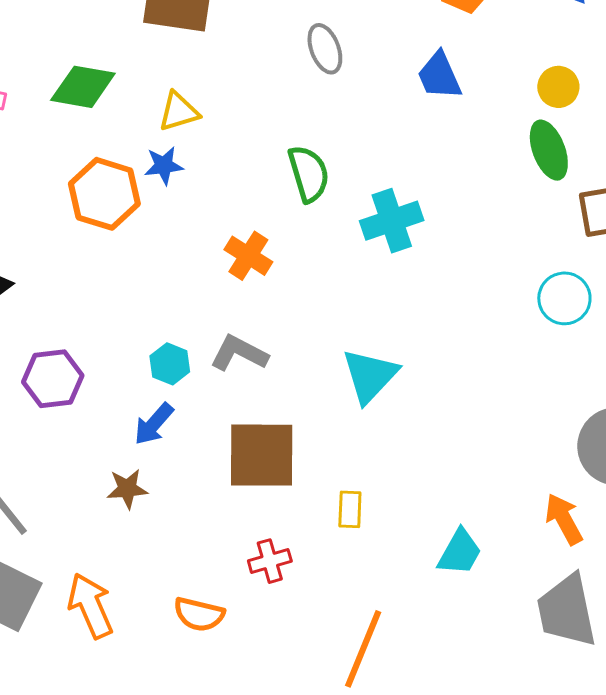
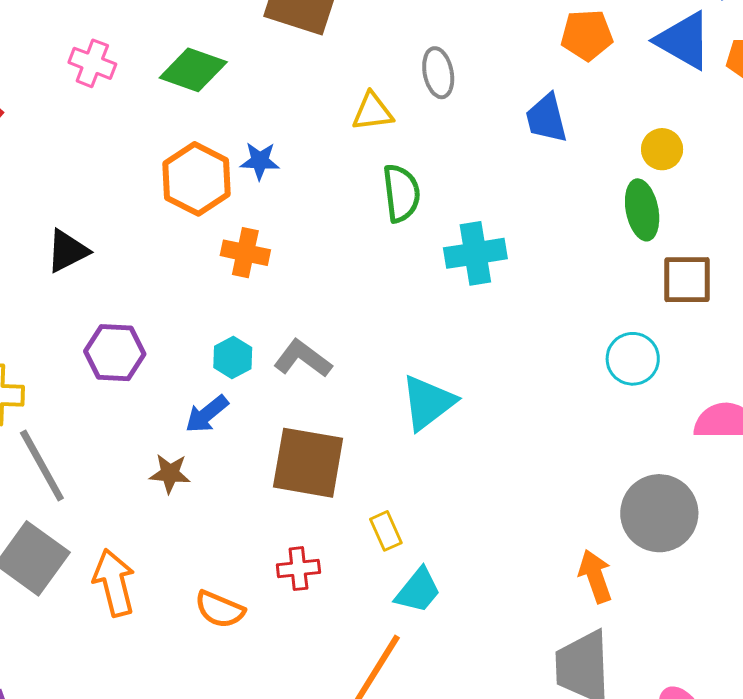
yellow triangle: (179, 112) -> (373, 112), moved
orange cross: (248, 256) -> (245, 253), moved, turned -30
yellow rectangle: (350, 509) -> (386, 531), turned -36
cyan trapezoid: (460, 552) -> (418, 590), moved

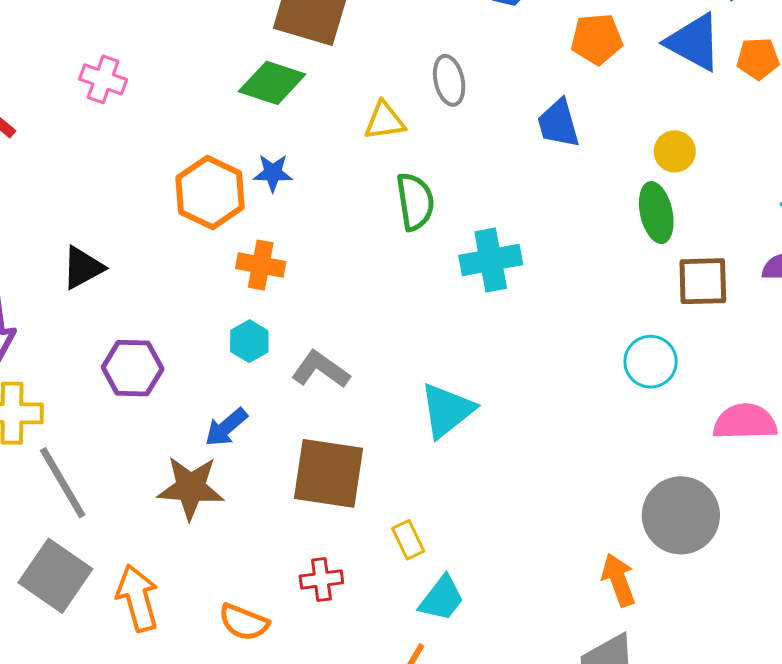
green diamond: (193, 70) -> (272, 83), moved
cyan hexagon: (233, 358) -> (249, 341), moved
brown star: (170, 474) -> (191, 488), size x1.6

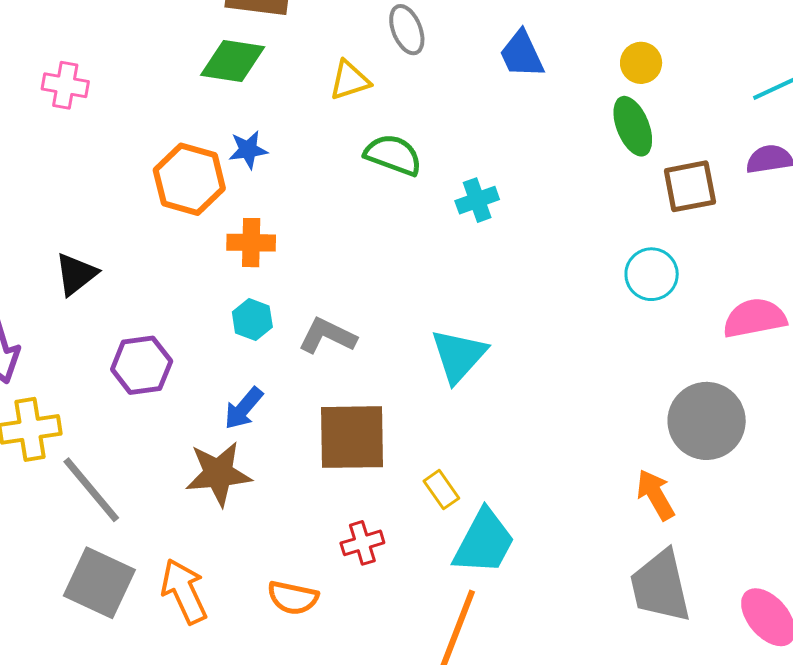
green semicircle: (415, 202) -> (393, 155), turned -52
cyan cross: (491, 260) -> (477, 200), size x0.7
cyan trapezoid: (442, 598) -> (484, 542), size x1.4

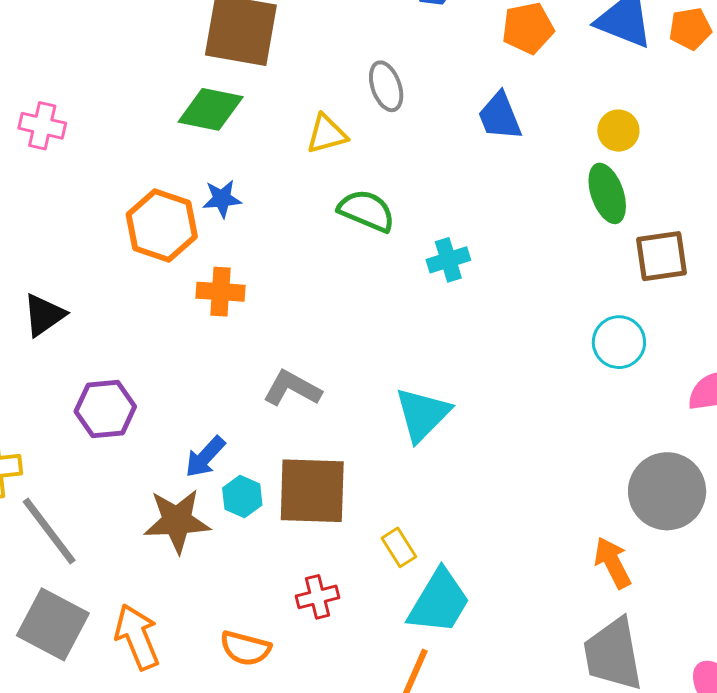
cyan hexagon: (252, 320) -> (242, 497), moved

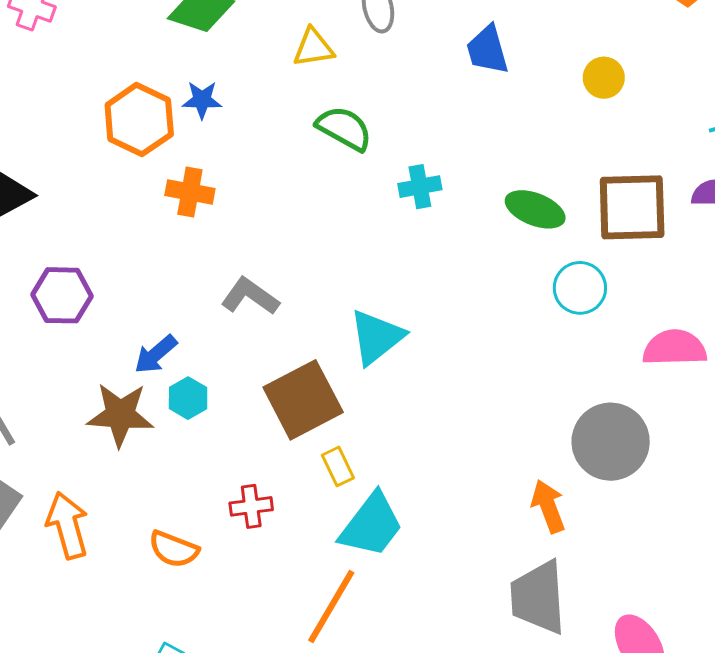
green ellipse: (607, 193) -> (535, 209), moved, turned -56
brown square: (662, 256) -> (632, 207), size x1.4
brown square: (312, 491) -> (303, 400), moved, turned -36

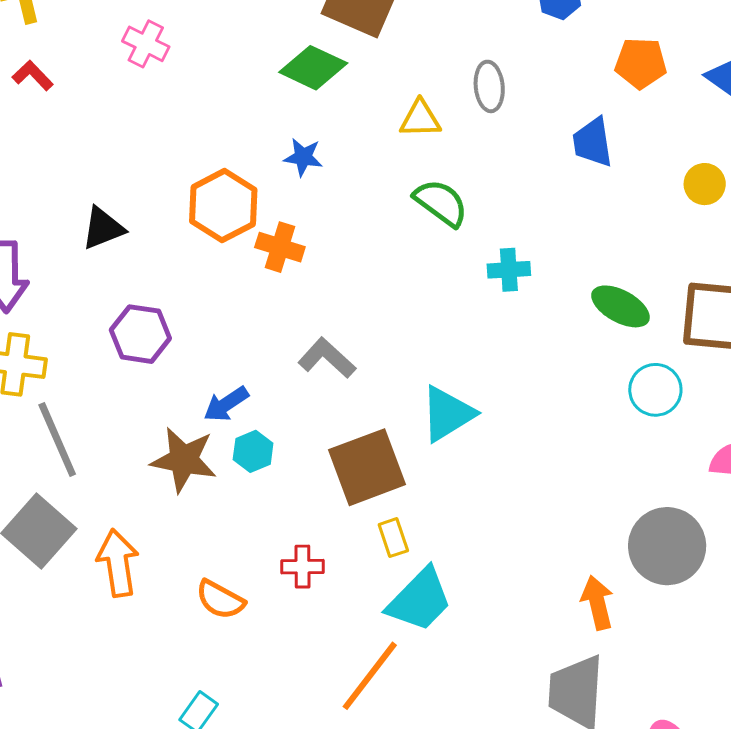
orange hexagon: (139, 120) -> (223, 206), moved

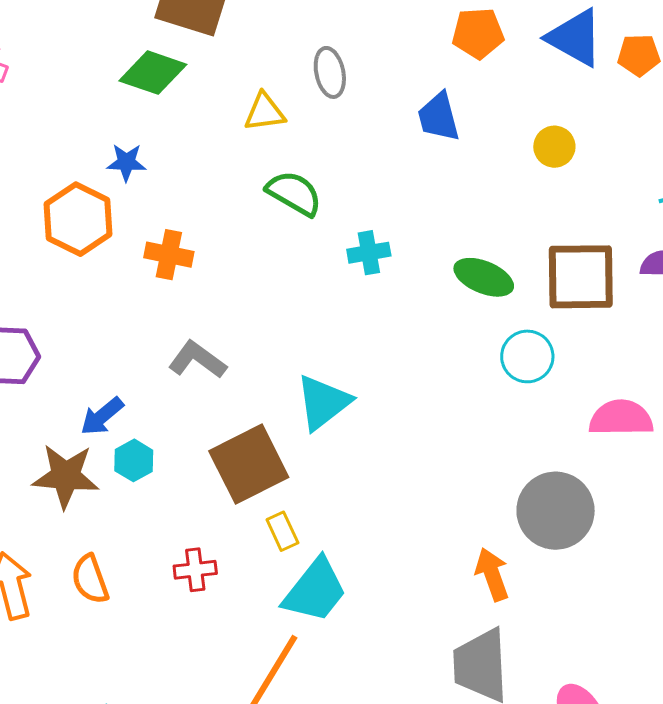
blue star: (303, 157) -> (126, 162), moved
orange cross: (280, 247) -> (169, 255), moved
orange semicircle: (220, 600) -> (90, 579), moved, turned 48

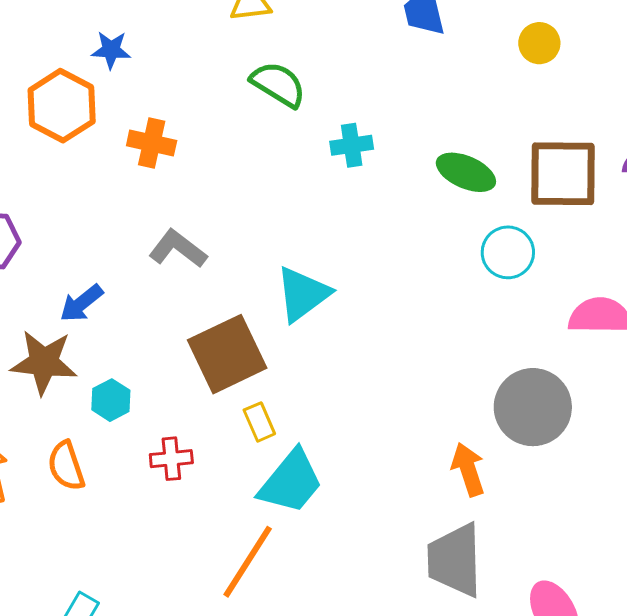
cyan hexagon: (134, 460) -> (111, 400), moved

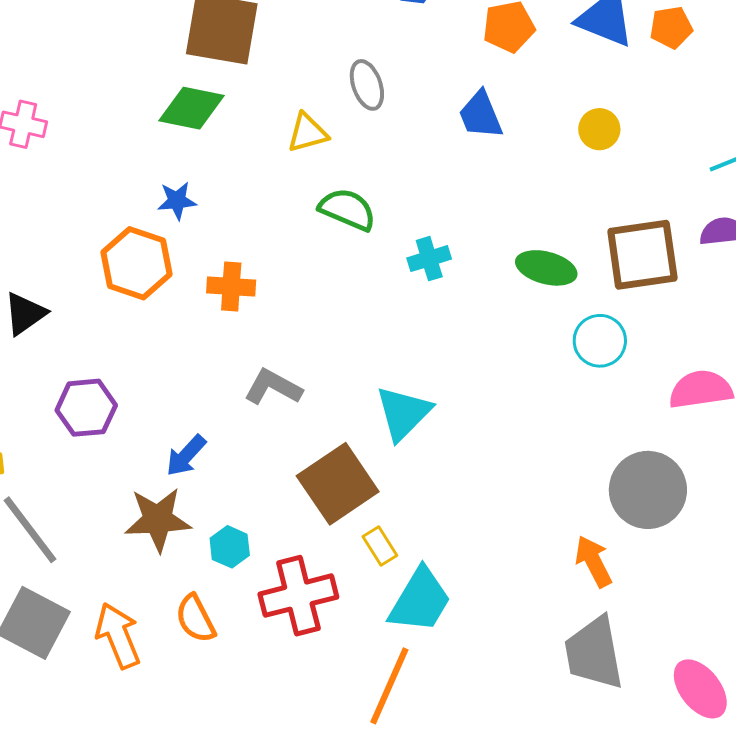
red cross: (171, 459) -> (298, 596), size x1.8

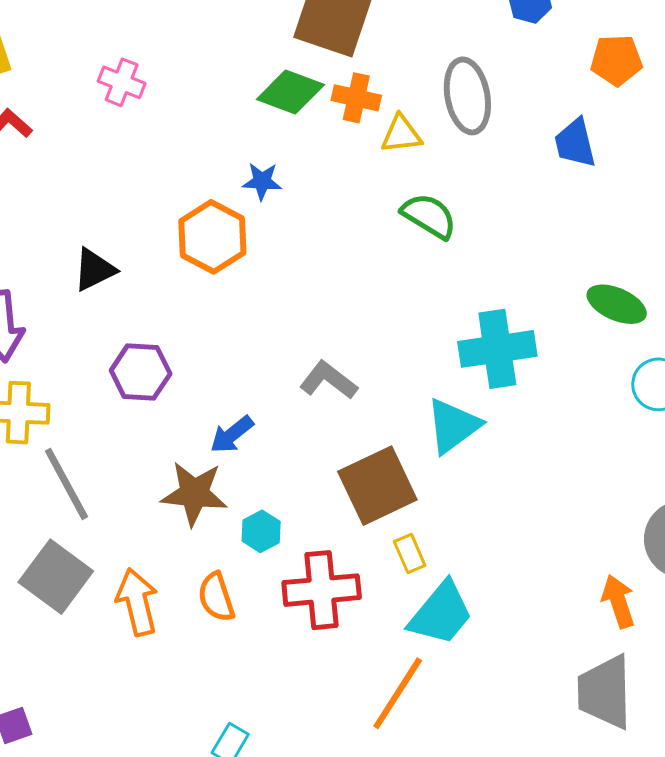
gray ellipse: (367, 85) -> (467, 96), size x1.5
cyan cross: (429, 259) -> (497, 349), moved, size x1.8
orange cross: (231, 287) -> (356, 98), moved

